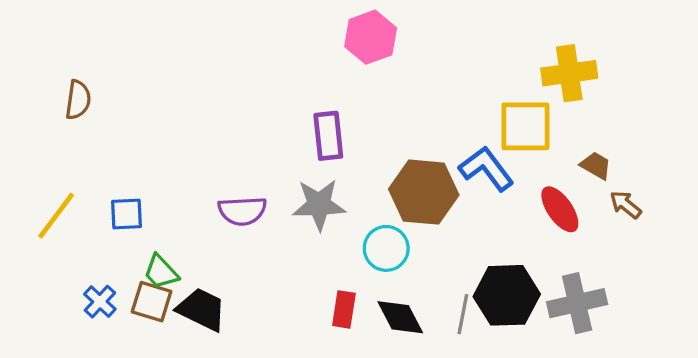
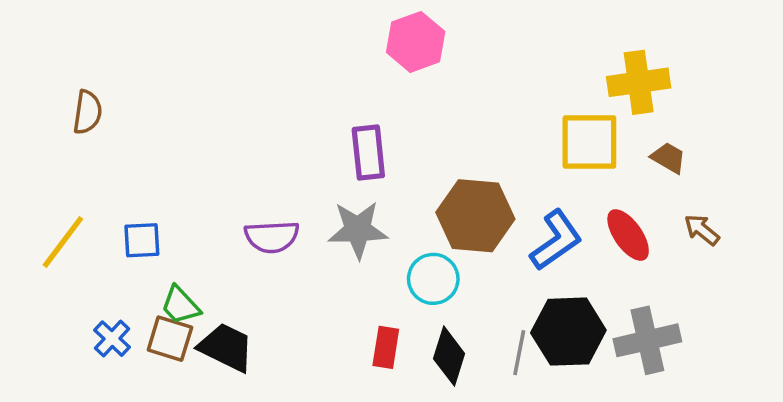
brown trapezoid: (596, 165) -> (668, 158), moved
blue L-shape: (486, 169) -> (556, 240), moved, turned 92
black diamond: (400, 317) -> (449, 356), turned 45

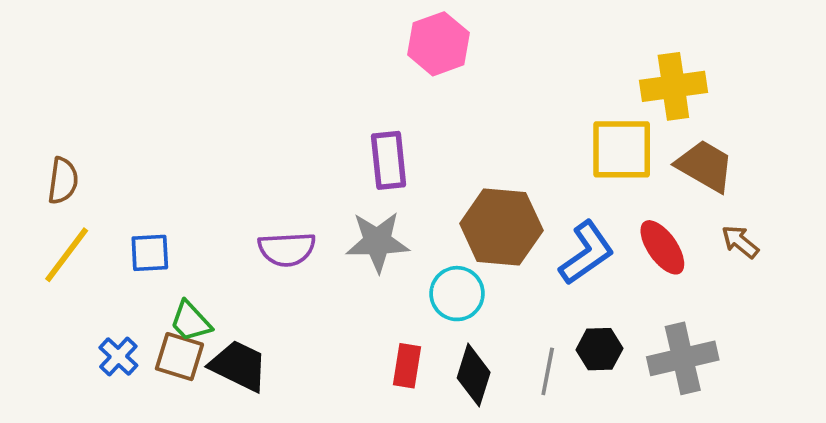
brown semicircle: (87, 112) -> (63, 181), moved
brown trapezoid: (668, 158) -> (705, 166), size x1.6
black hexagon: (568, 332) -> (599, 349), size x0.6

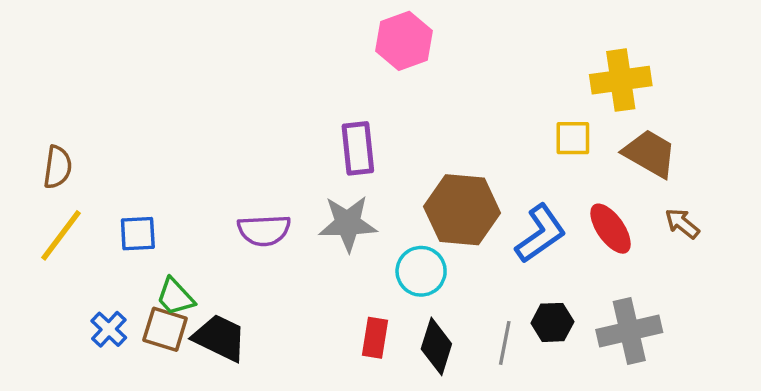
yellow square: (622, 149) -> (573, 138), size x0.6

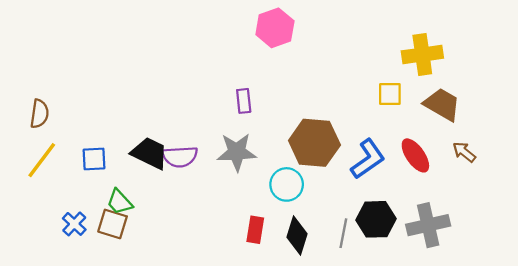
purple rectangle: (358, 148) -> (244, 101), size x0.7
black hexagon: (552, 322) -> (376, 219), size x1.4
black trapezoid: (220, 338) -> (150, 153), moved

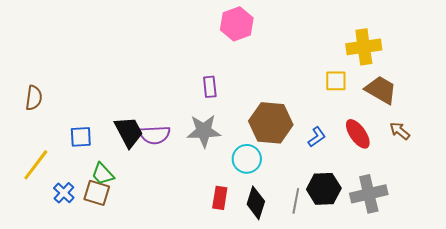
black trapezoid: (150, 153) -> (129, 132), turned 36
blue L-shape: (368, 159) -> (317, 137), size x0.6
yellow line: (42, 160) -> (36, 165), moved

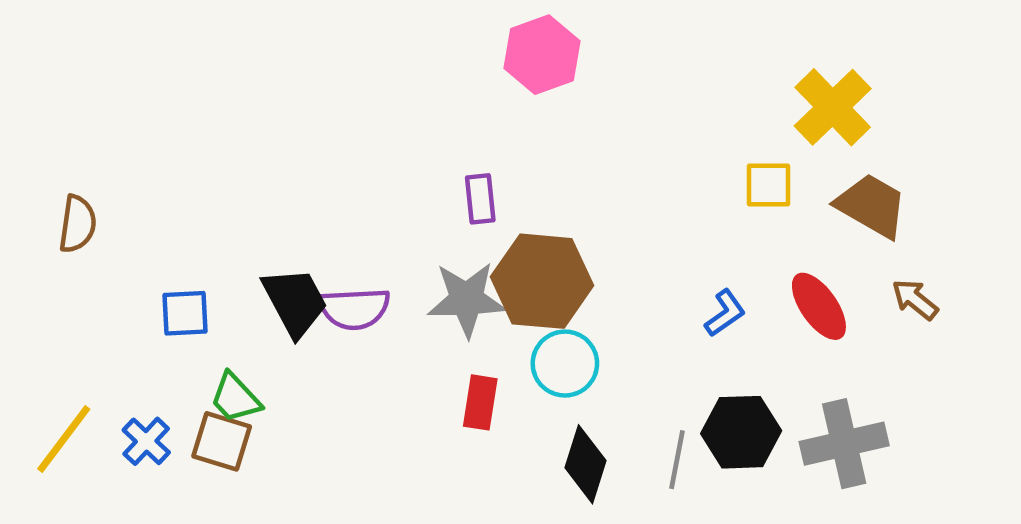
yellow cross: (364, 47) -> (833, 107), turned -36
brown hexagon: (271, 123) -> (542, 281), moved
yellow line: (36, 165) -> (64, 439), moved
red rectangle: (220, 198) -> (480, 402), moved

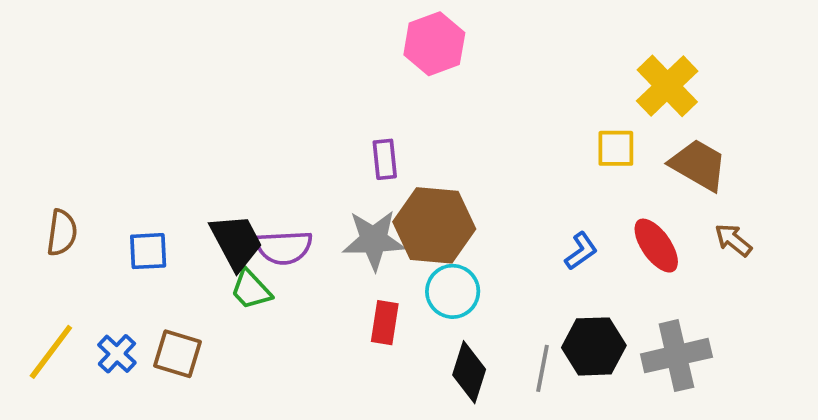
brown semicircle: (78, 224) -> (62, 233), moved
green trapezoid: (235, 398) -> (251, 290), moved

